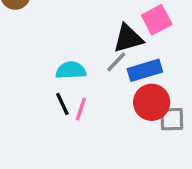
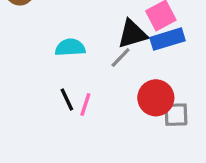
cyan semicircle: (71, 70) -> (70, 47), moved
blue rectangle: (145, 70) -> (168, 39), moved

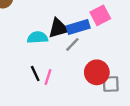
black triangle: (132, 34) -> (58, 28), moved
blue rectangle: (168, 39) -> (78, 27), moved

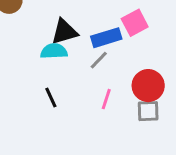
black triangle: (58, 28) -> (64, 32), moved
red circle: (97, 72) -> (148, 86), moved
pink line: (48, 77) -> (106, 99), moved

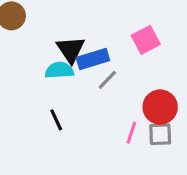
black triangle: (64, 32) -> (71, 49), turned -48
blue rectangle: (106, 38) -> (93, 59), moved
pink line: (106, 99) -> (131, 133), moved

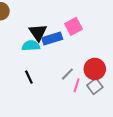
pink square: (146, 40) -> (73, 26), moved
gray line: (107, 80) -> (67, 74), moved
gray square: (160, 134) -> (95, 86), turned -35

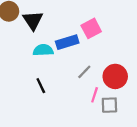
black triangle: (38, 32) -> (33, 20), moved
gray line: (67, 74) -> (84, 72), moved
gray square: (95, 86) -> (109, 105), moved, turned 35

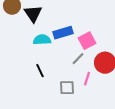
pink square: (91, 28) -> (87, 41), moved
gray square: (109, 105) -> (67, 88), moved

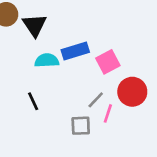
gray line: (78, 59) -> (96, 100), moved
black line: (40, 71) -> (33, 101), moved

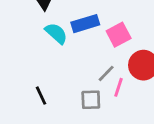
cyan semicircle: (47, 60) -> (56, 33), turned 45
black line: (33, 101) -> (41, 96), moved

